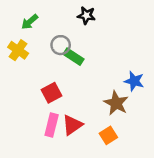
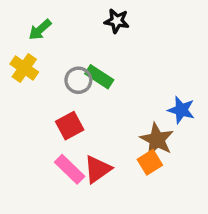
gray circle: (61, 45) -> (78, 80), moved
pink rectangle: (52, 125) -> (70, 169), turned -60
orange square: (108, 135) -> (150, 162), moved

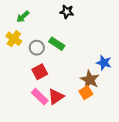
gray circle: (78, 80) -> (37, 48), moved

